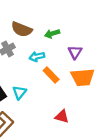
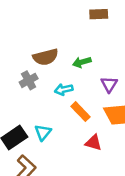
brown semicircle: (22, 29) -> (45, 57), turned -36
red triangle: (62, 116) -> (94, 143), moved

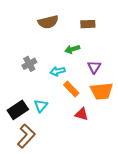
brown rectangle: (99, 14) -> (88, 24), moved
brown semicircle: (45, 57) -> (48, 22), moved

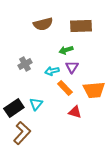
brown rectangle: (88, 24) -> (81, 26), size x1.5
purple triangle: (94, 67) -> (72, 67), moved

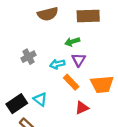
cyan triangle: (36, 104) -> (40, 99), turned -32
red triangle: (75, 112) -> (82, 108), turned -40

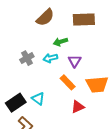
brown semicircle: (48, 14) -> (45, 17), turned -30
green arrow: (72, 42) -> (60, 42), moved
cyan arrow: (57, 64) -> (50, 58), moved

